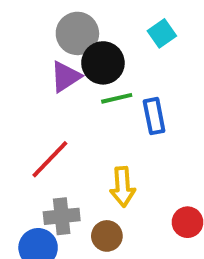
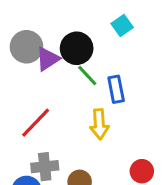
gray circle: (77, 33) -> (27, 47), moved
green line: (117, 98) -> (87, 76), turned 60
yellow arrow: (123, 187) -> (99, 124), moved

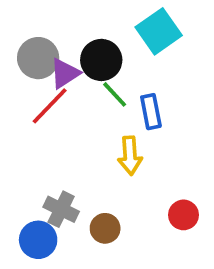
cyan square: (122, 25) -> (159, 31), size x1.6
red line: (36, 123) -> (50, 106), moved
gray cross: (45, 167) -> (61, 209), turned 32

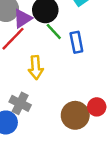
yellow arrow: (130, 156) -> (36, 67), moved
brown circle: (105, 228) -> (75, 115), moved, size x1.5

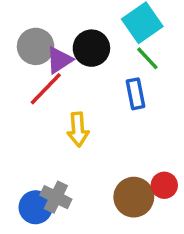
green line: (54, 32) -> (147, 58), moved
gray cross: (20, 103) -> (56, 197), moved

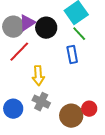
purple triangle: (59, 60) -> (27, 23), moved
gray cross: (56, 197) -> (41, 102), moved
blue circle: (36, 207) -> (13, 109), moved

